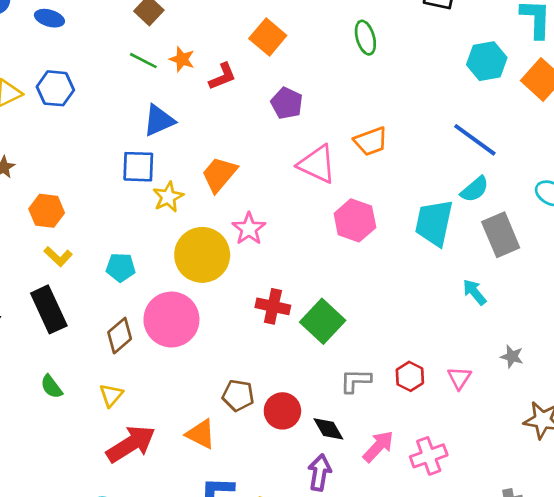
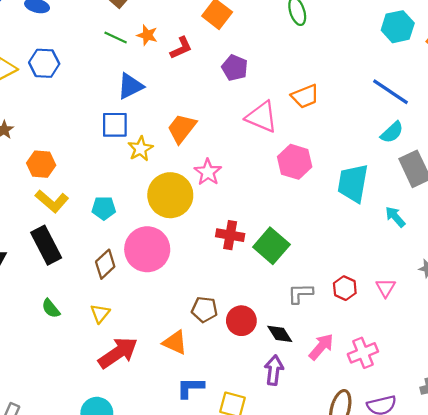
cyan trapezoid: (434, 223) -> (353, 183), moved
yellow L-shape: (58, 256) -> (52, 201), size x1.4

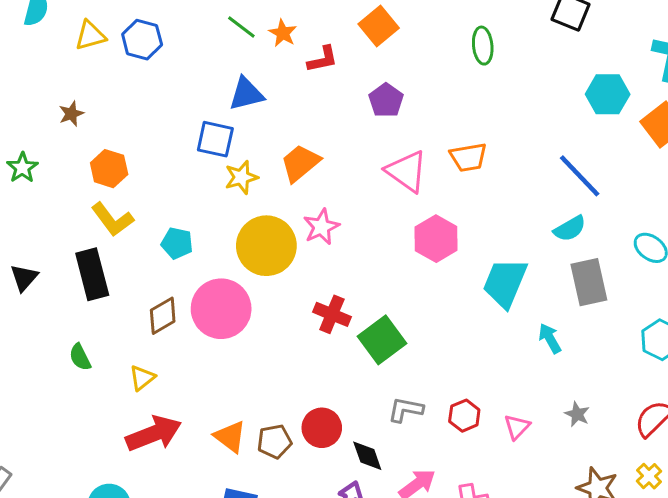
brown pentagon: (204, 309) -> (274, 441), moved, turned -30

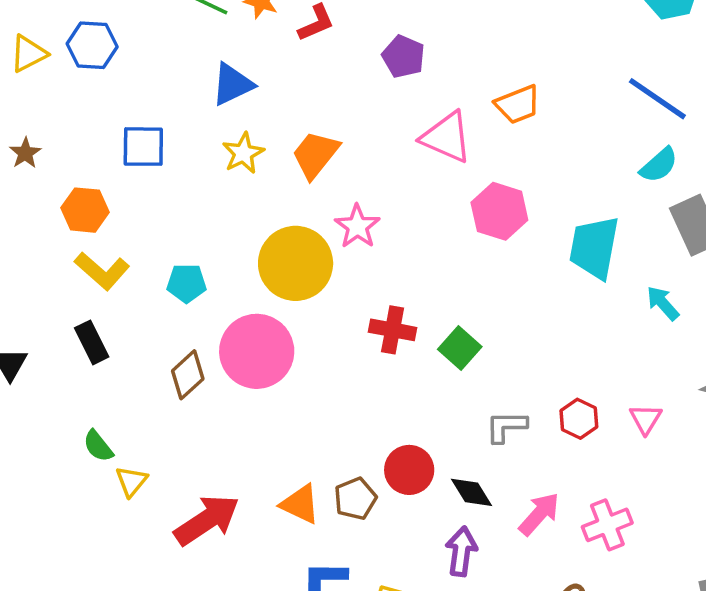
blue square: (215, 139) -> (143, 147), moved
yellow star: (241, 177) -> (243, 153), moved
black rectangle: (92, 274) -> (92, 342), size x0.7
green square: (382, 340) -> (460, 348), size x0.7
yellow triangle: (142, 378) -> (132, 481), moved

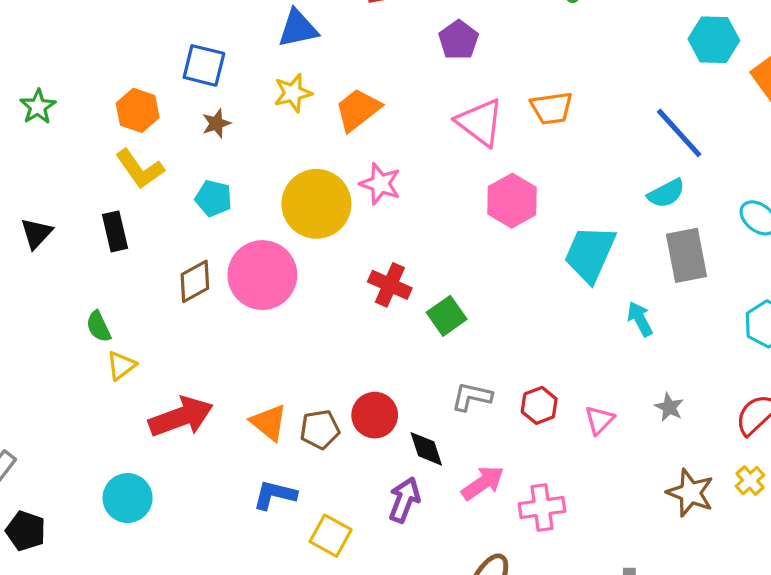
brown star: (25, 153) -> (216, 123), moved
pink star: (357, 226) -> (380, 184), turned -30

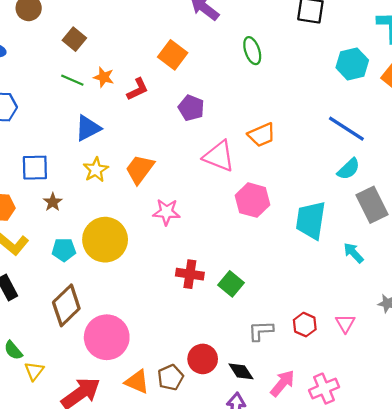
yellow circle: (316, 204) -> (105, 240), moved
pink circle: (262, 275) -> (107, 337), moved
brown diamond: (195, 281) -> (66, 305), size x1.4

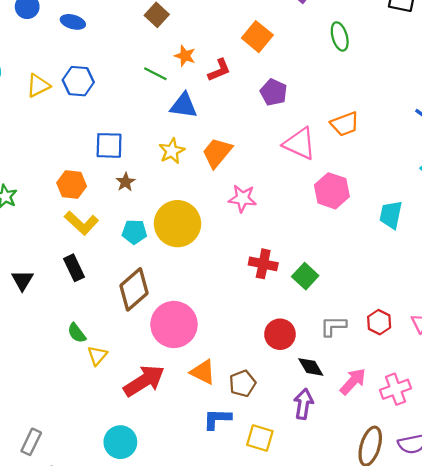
green line: (72, 80) -> (155, 74), moved
blue triangle: (88, 128) -> (184, 106), moved, turned 32
cyan trapezoid: (311, 220) -> (391, 215), size x0.7
red circle: (203, 359) -> (280, 334), moved
brown pentagon: (170, 377) -> (243, 383), moved

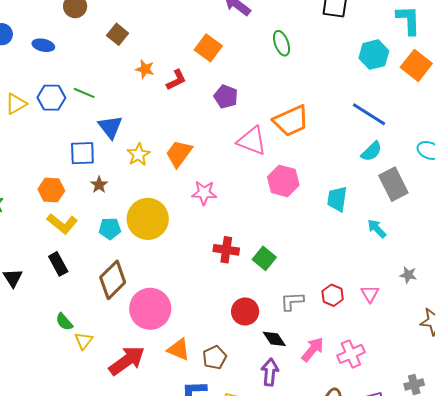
green line: (155, 74) -> (84, 93), moved
blue triangle: (184, 106) -> (110, 127), moved, turned 48
orange trapezoid: (345, 124) -> (291, 121), size x1.4

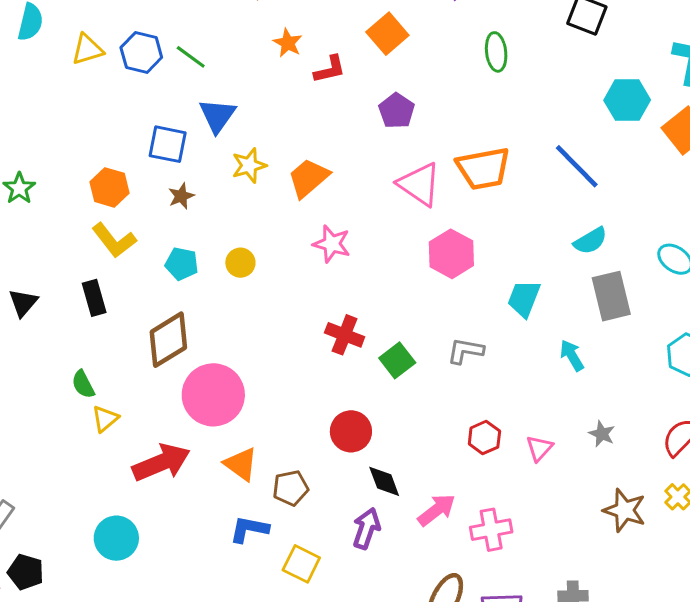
blue line: (369, 114) -> (577, 166), moved
yellow circle: (148, 219) -> (240, 263), size x0.5
gray L-shape: (292, 301) -> (465, 351), moved

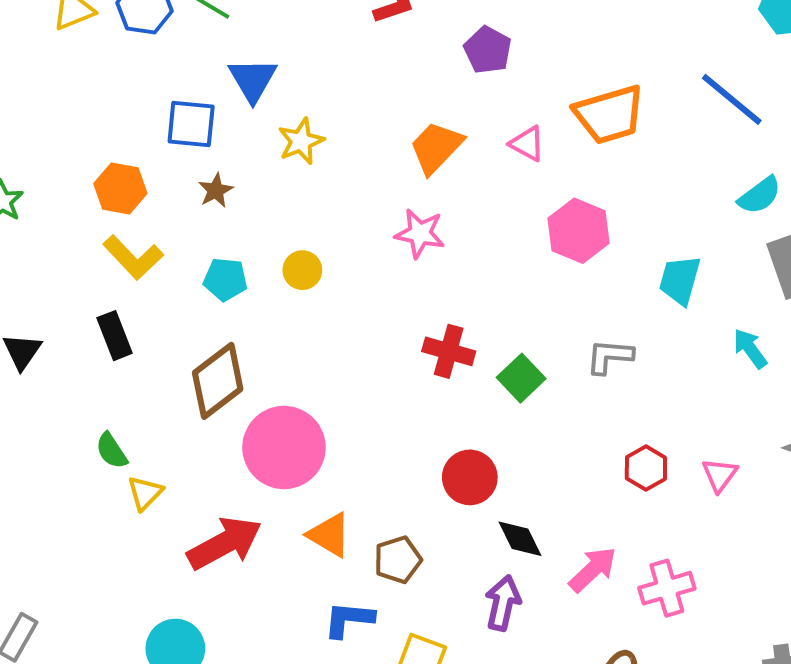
orange trapezoid: (308, 178) -> (436, 147), moved
pink triangle: (419, 184) -> (527, 144), size x0.6

